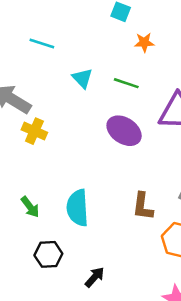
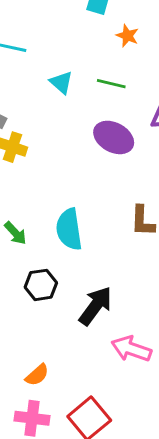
orange star: (144, 42) -> (127, 36), turned 30
black arrow: (95, 277) -> (95, 306), size x1.6

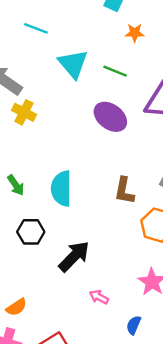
orange star: (127, 36) -> (135, 33), turned -30
cyan triangle: (61, 82) -> (73, 64), size x1.5
pink arrow: (131, 349) -> (99, 297), size x0.6

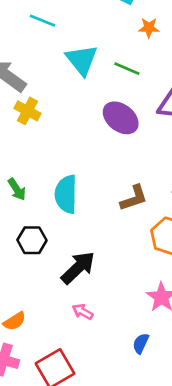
brown L-shape: (124, 191) -> (134, 198), turned -120
pink arrow: (99, 297) -> (83, 312), moved

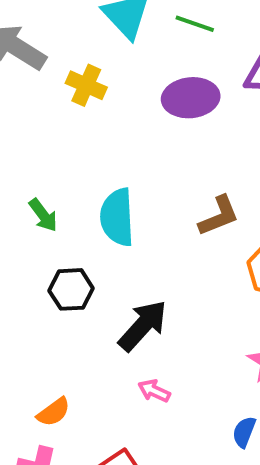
yellow cross: (28, 111) -> (86, 85), moved
purple ellipse: (121, 118) -> (191, 98), turned -40

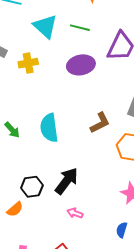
yellow cross: (86, 85) -> (28, 63), turned -30
black hexagon: (71, 289) -> (32, 187), moved
orange semicircle: (54, 412) -> (15, 209), moved

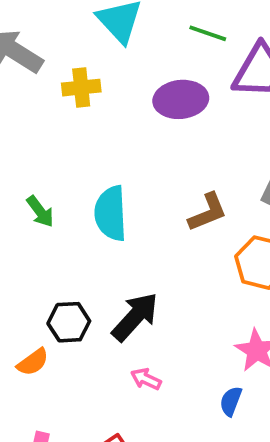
green line: (80, 28) -> (208, 33), moved
blue semicircle: (122, 230) -> (231, 401), moved

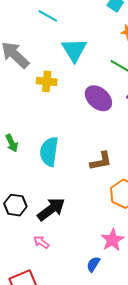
purple ellipse: (181, 99) -> (98, 98), turned 36
pink arrow: (146, 379) -> (41, 242), moved

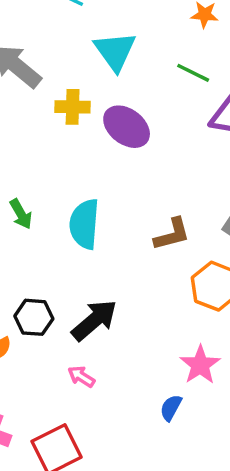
purple ellipse: (98, 98) -> (127, 127), moved

